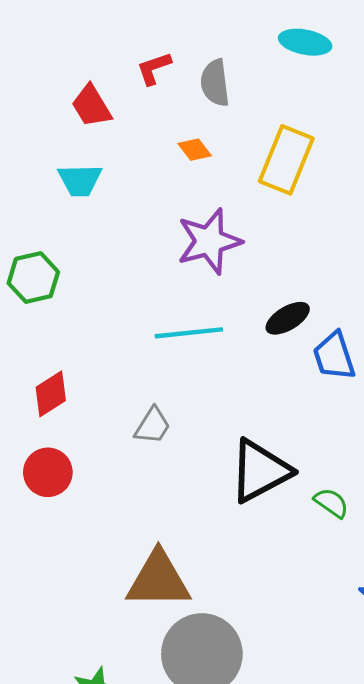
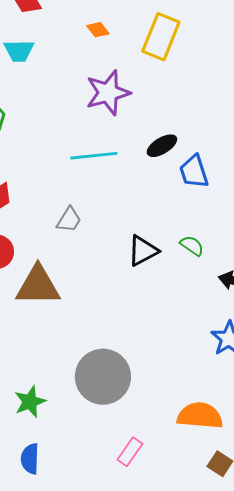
black triangle: (260, 471) -> (143, 251), size x0.7
green semicircle: (331, 503) -> (192, 246), moved
brown triangle: (158, 580) -> (38, 286), moved

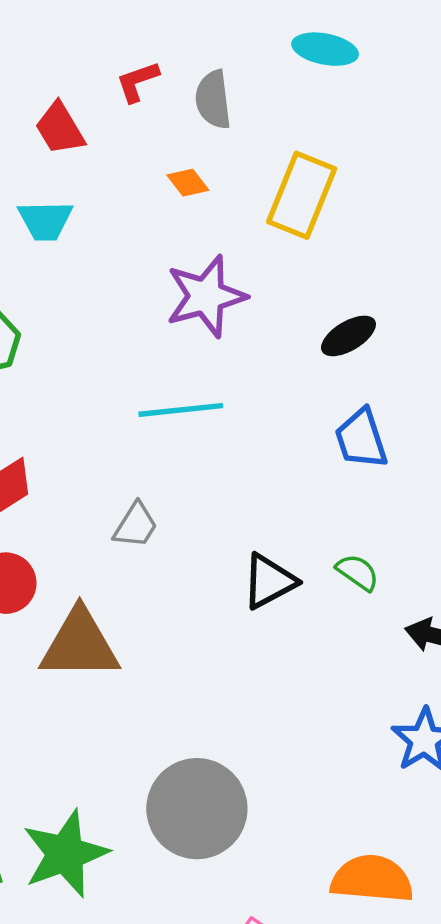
black ellipse: (162, 146) -> (348, 336), moved
green star: (30, 402) -> (65, 854), size x1.5

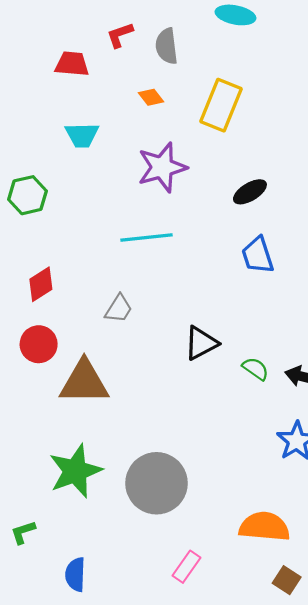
red trapezoid: (60, 128) -> (72, 64), turned 126
cyan trapezoid: (45, 220) -> (82, 135), moved
green semicircle: (358, 572) -> (255, 369), moved
green star: (65, 854) -> (75, 471), moved

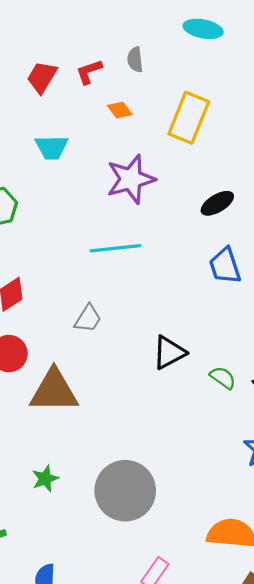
red L-shape: (120, 35) -> (89, 72), moved
gray semicircle: (167, 46) -> (135, 60), size x0.7
red trapezoid: (72, 64) -> (42, 77), turned -64
green star: (75, 471) -> (45, 479), size x0.5

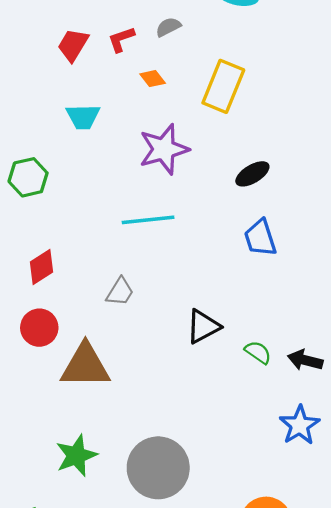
gray semicircle: (135, 60) -> (168, 27), turned 70
green star: (45, 479) -> (76, 456), size x1.5

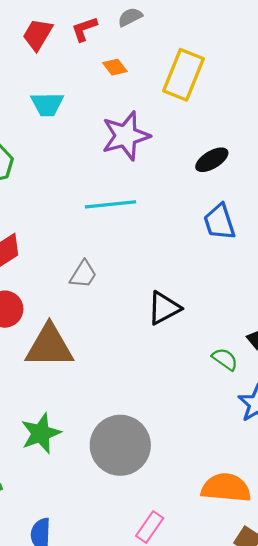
green semicircle: (258, 352) -> (225, 359), moved

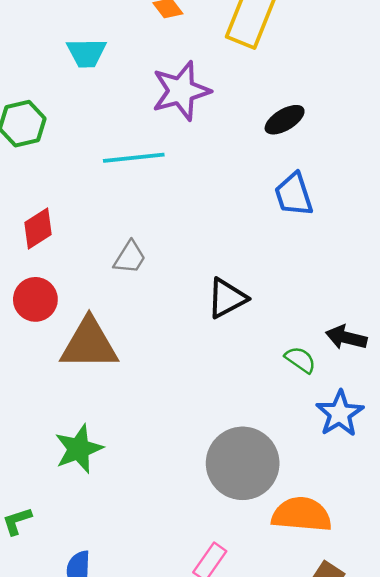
cyan line: (110, 204) -> (134, 158), moved
gray circle: (120, 445) -> (243, 463), moved

